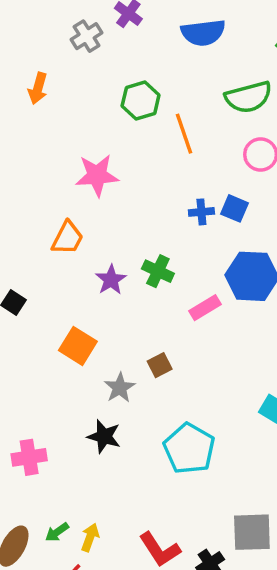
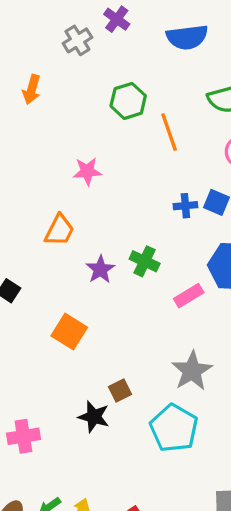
pink star: (97, 175) -> (87, 171), size x0.7
brown square: (160, 365) -> (120, 390), moved
gray star: (120, 388) -> (192, 371), moved, size x1.4

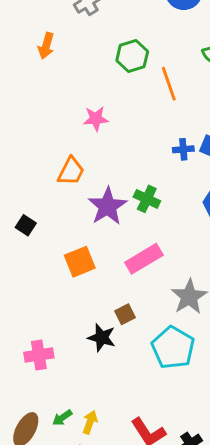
purple star: (100, 269) -> (107, 206), size x1.5
pink rectangle: (189, 296) -> (144, 259), moved, size x1.4
orange square: (69, 332) -> (80, 262), turned 36

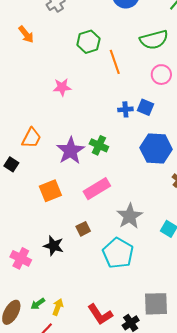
orange arrow: (46, 46) -> (26, 34), turned -54
orange trapezoid: (71, 171) -> (31, 138), moved
black star: (102, 338) -> (54, 246), moved
pink cross: (39, 355) -> (21, 258), turned 36

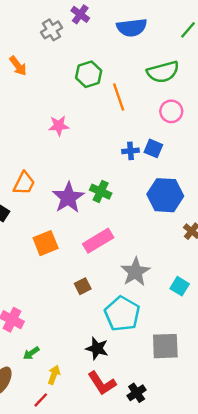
black star: (54, 246) -> (97, 348), moved
green arrow: (38, 304) -> (31, 353), moved
gray square: (156, 304) -> (165, 346), moved

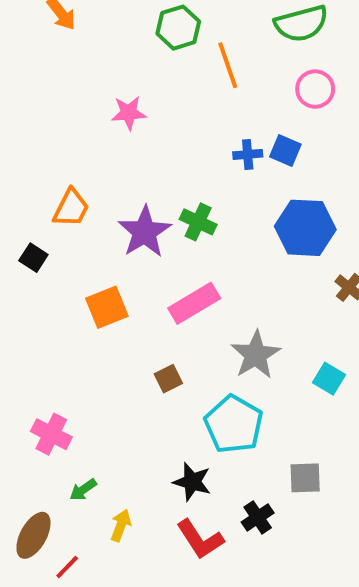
gray square: (165, 346) -> (305, 478), size x0.7
black cross: (137, 393) -> (258, 517), moved
red line: (41, 400) -> (67, 567), moved

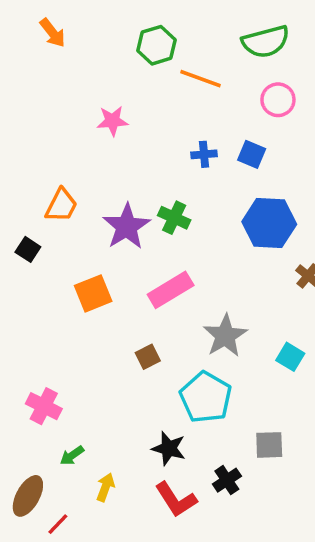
orange line: (228, 65) -> (201, 79), turned -51
blue cross: (248, 154) -> (204, 154), moved

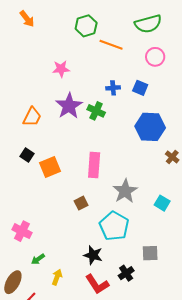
green cross: (174, 218) -> (96, 111), moved
purple star: (127, 227) -> (69, 106), moved
black square: (28, 249) -> (27, 155), moved
pink rectangle: (171, 290) -> (94, 165), turned -55

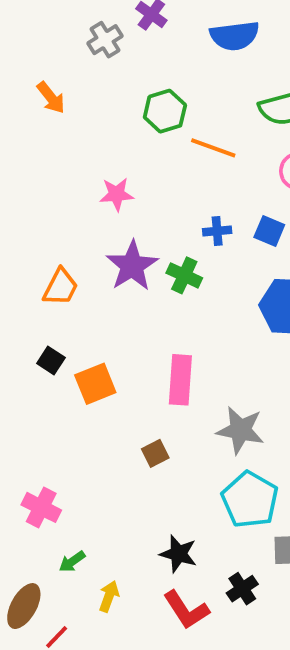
gray star: (125, 191) -> (240, 430), turned -30
cyan pentagon: (114, 226) -> (250, 500), moved

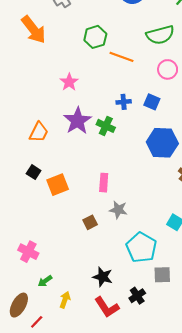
orange arrow: (51, 98) -> (34, 30), size x1.6
pink star: (117, 194) -> (69, 82), turned -30
pink rectangle: (180, 380) -> (104, 183), size x0.7
gray star: (240, 430) -> (118, 210), moved, size x0.7

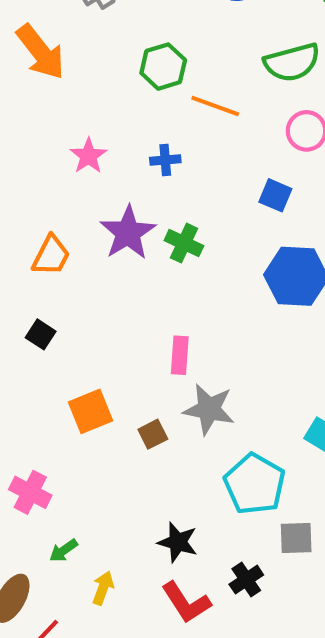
pink star: (69, 82) -> (88, 156), moved
blue cross: (124, 102) -> (165, 160), moved
orange square: (58, 185) -> (91, 411), moved
gray star: (118, 210) -> (209, 409), size x1.4

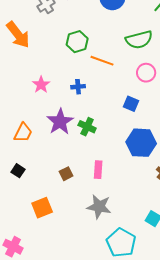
pink rectangle: (180, 355) -> (98, 170), moved
brown square: (153, 434) -> (66, 174), moved

